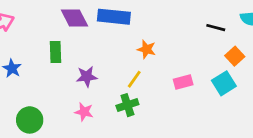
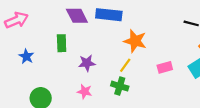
orange star: (146, 49) -> (135, 41), size x1.5
green cross: (127, 105) -> (120, 86), turned 35

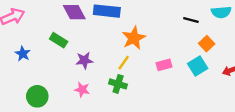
orange star: (135, 41) -> (134, 38), turned 30
green rectangle: (62, 43) -> (59, 40), turned -56

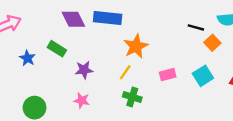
orange square: (207, 44) -> (212, 43), moved
blue star: (23, 54) -> (27, 58), moved
green cross: (118, 84) -> (132, 97), moved

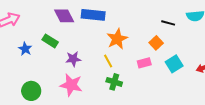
orange square: (212, 43) -> (156, 43), moved
yellow line: (125, 72) -> (108, 61), turned -64
pink star: (82, 101) -> (71, 85), size x1.6

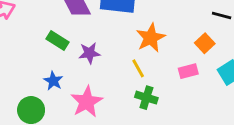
blue star: (25, 49) -> (53, 81), moved
purple star: (73, 59) -> (89, 53), moved
pink star: (71, 85) -> (87, 102), turned 30

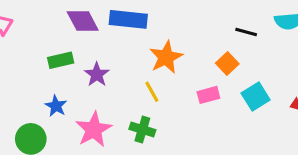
green rectangle: (57, 41) -> (61, 60), turned -45
purple star: (89, 53) -> (97, 74), turned -30
green cross: (146, 98) -> (142, 129), moved

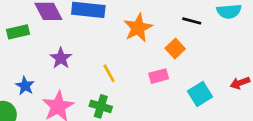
orange star: (166, 57) -> (138, 28), moved
green rectangle: (61, 60) -> (18, 32), moved
cyan square: (256, 96) -> (200, 94), moved

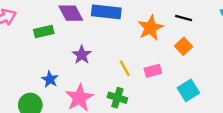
black line: (192, 21) -> (184, 18), moved
pink rectangle: (159, 76) -> (153, 71), moved
cyan square: (200, 94) -> (188, 90), moved

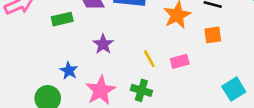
orange square: (184, 46) -> (213, 35), turned 35
cyan square: (188, 90) -> (234, 89), moved

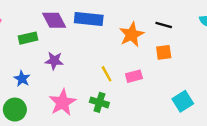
purple star: (103, 44) -> (54, 61), moved, turned -30
blue star: (69, 71) -> (22, 79), moved

